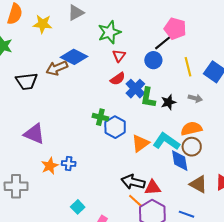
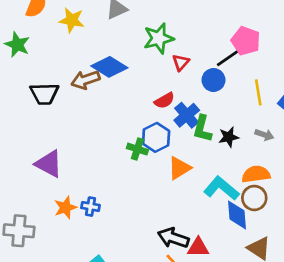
red triangle: (119, 56) -> (181, 62), moved
blue hexagon: (115, 127) -> (156, 137), moved
orange triangle: (140, 143) -> (179, 168), moved

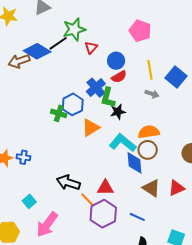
black line: (228, 58) -> (58, 43), moved
red semicircle: (164, 101) -> (119, 77), moved
gray arrow: (264, 135) -> (152, 94), moved
black star: (229, 137) -> (118, 112), moved
black arrow: (173, 238) -> (68, 183), moved

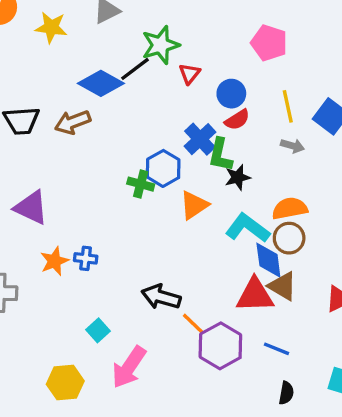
brown arrow: (19, 61) -> (73, 122), moved
red triangle: (105, 188) -> (255, 295), moved, size x1.4
brown triangle: (151, 188) -> (283, 286), moved

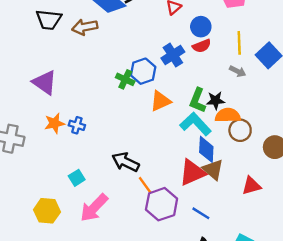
green L-shape: (220, 155) -> (198, 100), moved
black star: (238, 177) -> (216, 100), moved
brown circle: (289, 238) -> (240, 130), moved
red triangle: (255, 295) -> (192, 173), turned -32

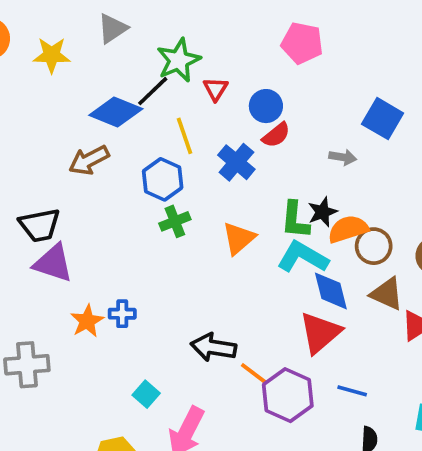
black trapezoid: (49, 20) -> (40, 225), moved
yellow line: (239, 43) -> (185, 136), moved
blue hexagon: (143, 71) -> (163, 179), moved
green cross: (125, 79) -> (175, 221), turned -30
brown triangle: (213, 170) -> (387, 294), moved

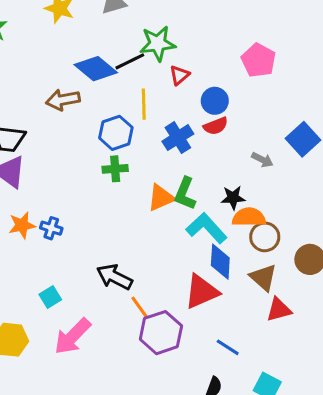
green L-shape: (295, 220) -> (185, 194), moved
blue line: (352, 391) -> (228, 347), moved

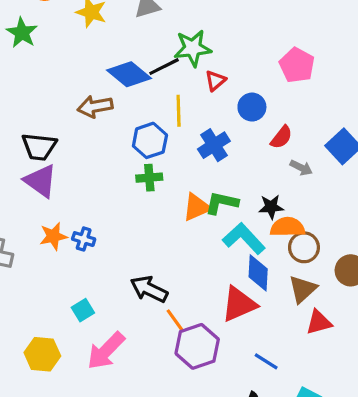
red semicircle: (216, 126) -> (281, 137), moved, turned -30
green L-shape: (185, 194) -> (222, 203), turned 80
brown triangle: (263, 277) -> (303, 289), turned 36

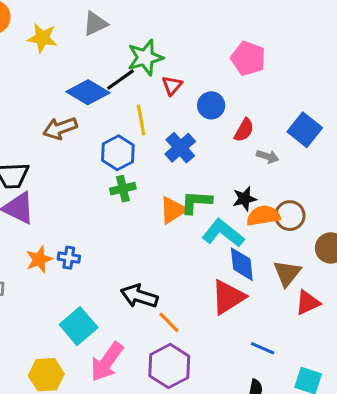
brown circle: (304, 247) -> (290, 216), moved
cyan square: (83, 310) -> (79, 326), size x1.6
purple hexagon: (197, 346) -> (169, 366), moved

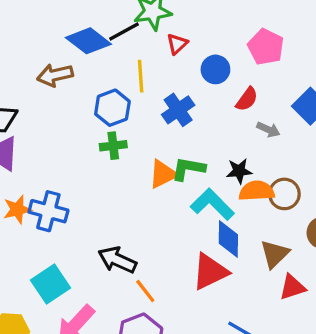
pink pentagon: (248, 58) -> (266, 47), moved
blue cross: (69, 258) -> (48, 211), size x1.6

